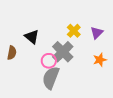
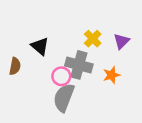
gray cross: (63, 52) -> (79, 65), turned -30
orange star: (100, 60) -> (111, 75), moved

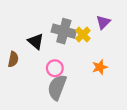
purple triangle: (122, 41) -> (103, 22), moved
gray cross: (79, 65) -> (64, 31), moved

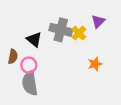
pink circle: (55, 68) -> (29, 65), moved
gray semicircle: (57, 87) -> (30, 83), moved, turned -30

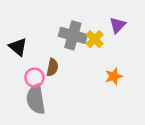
black triangle: (34, 39) -> (18, 47), moved
brown semicircle: (13, 57) -> (52, 67), moved

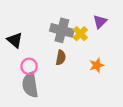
brown semicircle: (52, 67) -> (61, 58), moved

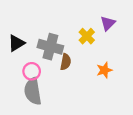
gray cross: (62, 30) -> (50, 47), moved
black triangle: (15, 40) -> (16, 43), turned 49

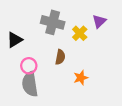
gray cross: (50, 47) -> (53, 22), moved
orange star: (104, 70) -> (81, 78), moved

